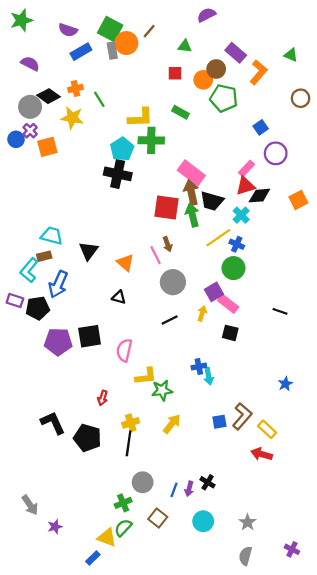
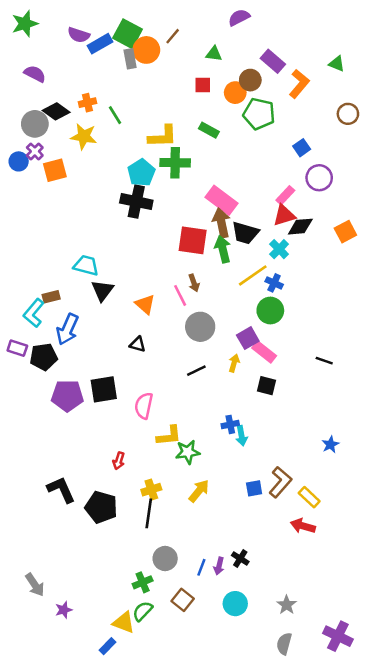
blue rectangle: (81, 52) -> (100, 44), moved
cyan trapezoid: (52, 236) -> (86, 265), moved
purple cross: (292, 549) -> (338, 636), size x1.6

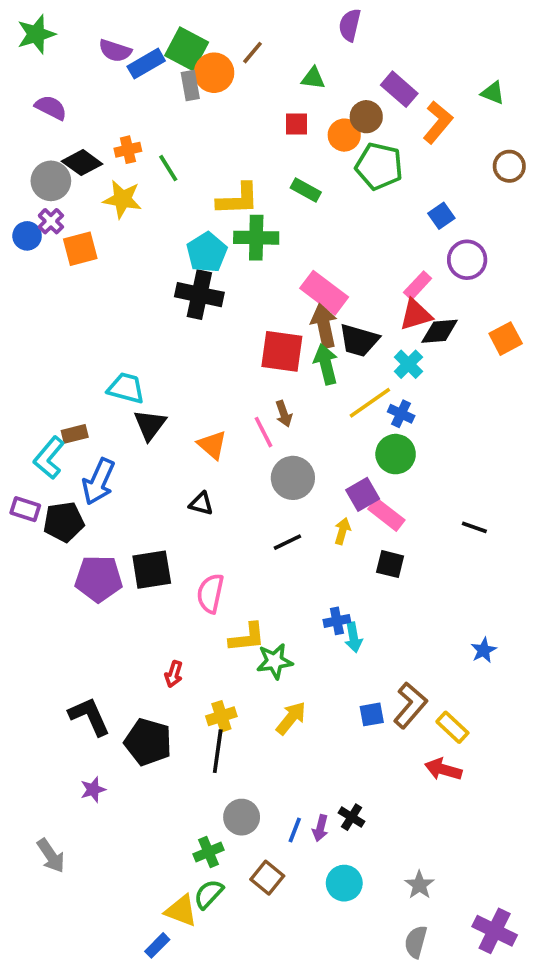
purple semicircle: (239, 17) -> (350, 25), turned -50
purple star: (64, 610) -> (93, 790), moved

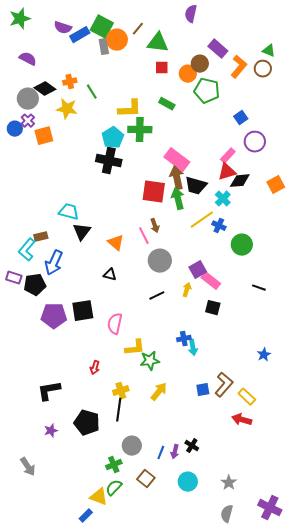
green triangle: (313, 78) -> (158, 43), moved, size x1.6
brown circle: (509, 166) -> (263, 69), moved
green circle: (396, 454) -> (242, 245), moved
black L-shape: (89, 716) -> (49, 391), turned -75
black pentagon: (148, 742) -> (87, 423), moved

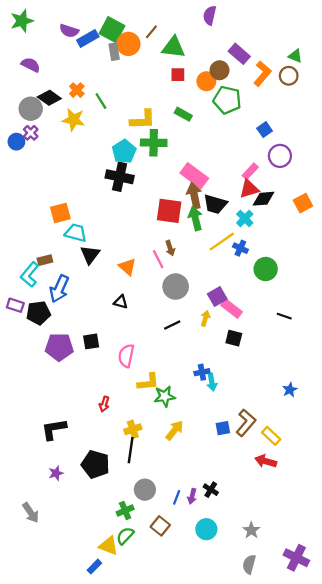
orange cross: (70, 82) -> (77, 90), turned -32
orange square: (44, 136) -> (60, 213), moved
black square: (83, 311) -> (91, 341), size x0.7

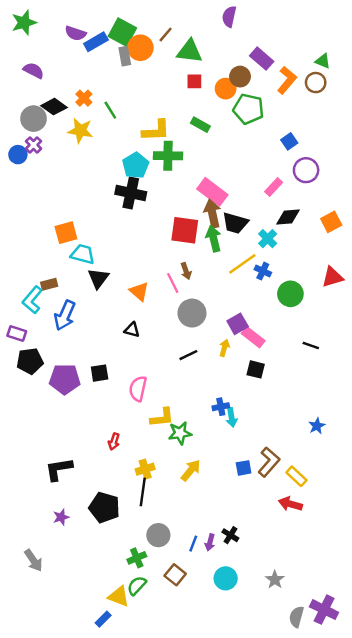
red triangle: (249, 189) -> (332, 277), moved
black pentagon: (38, 313) -> (30, 361), moved
gray semicircle: (249, 564) -> (296, 617), moved

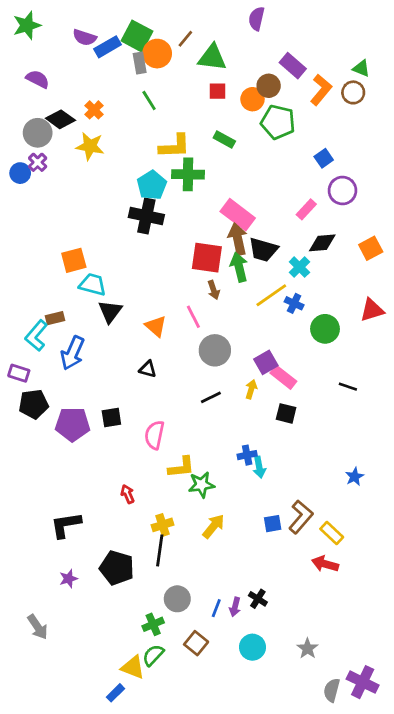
green line: (110, 110) -> (149, 101), moved
brown arrow: (186, 271) -> (214, 290), moved
red arrow: (114, 441) -> (128, 494), turned 140

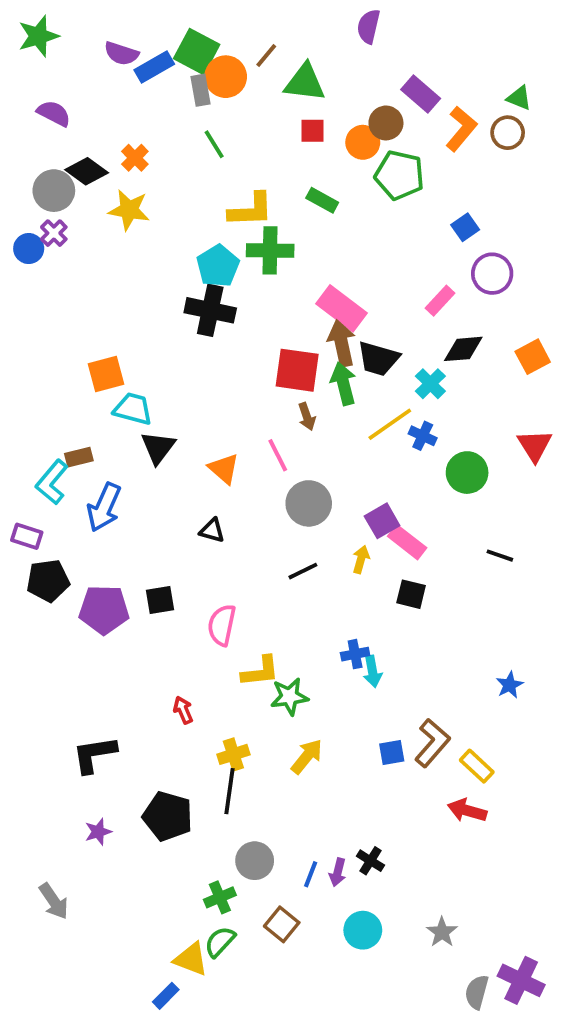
red triangle: (372, 310) -> (535, 445), turned -45

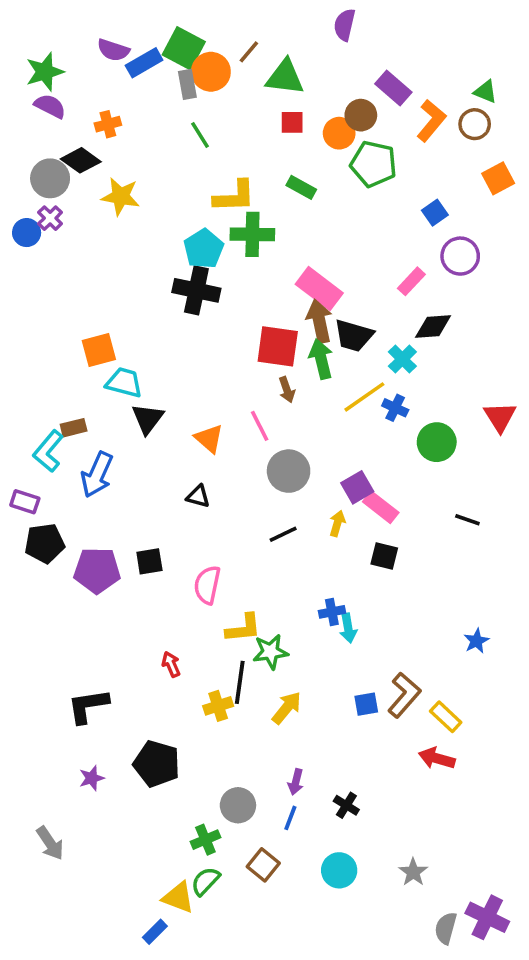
green star: (38, 36) -> (45, 72), moved
orange cross: (135, 158) -> (108, 124), moved, turned 30
orange square: (533, 357) -> (498, 178), moved
black line: (230, 791) -> (240, 682), moved
purple arrow: (338, 872) -> (296, 782), moved

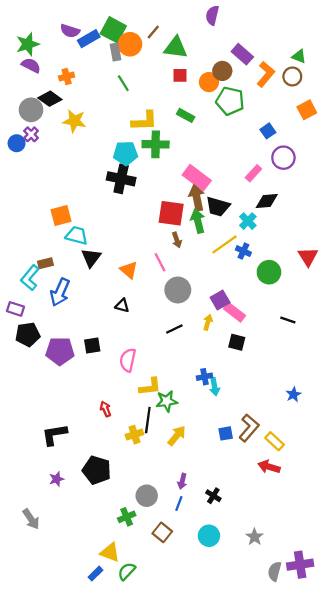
cyan pentagon: (204, 249) -> (126, 153), turned 30
green semicircle: (205, 881) -> (127, 571), moved
purple cross: (487, 917) -> (300, 565), turned -35

